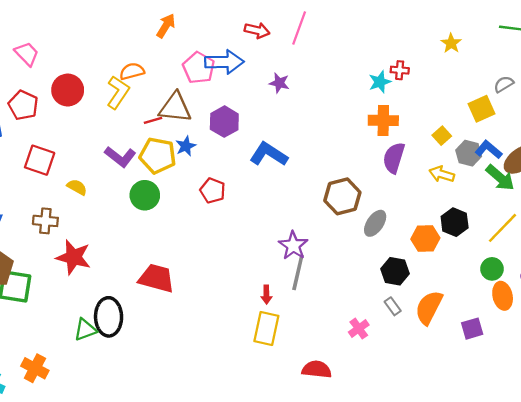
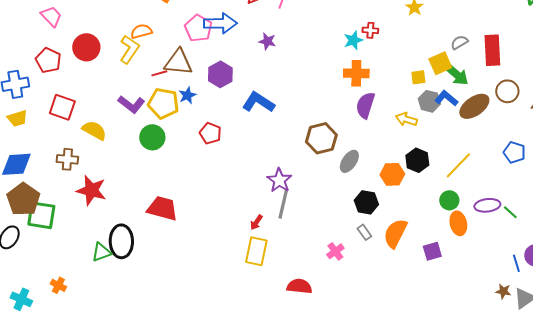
yellow square: (442, 136) -> (418, 77), moved, turned 35
green arrow: (500, 178) -> (456, 74), moved
yellow semicircle: (77, 187) -> (94, 130), size x1.4
red arrow: (266, 295) -> (256, 222), turned 35
orange cross: (35, 368) -> (58, 285), size x0.7

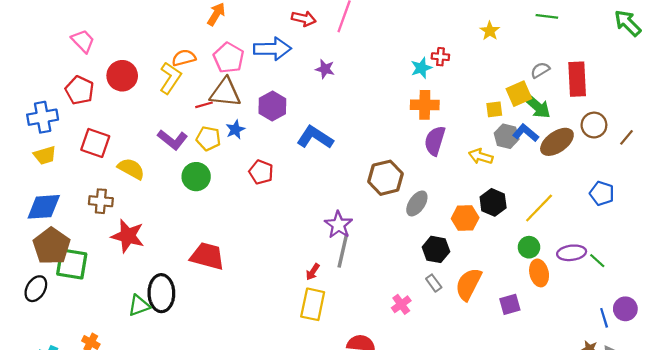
pink pentagon: (198, 28) -> (229, 58), moved
yellow pentagon: (163, 103) -> (208, 138), size x0.7

